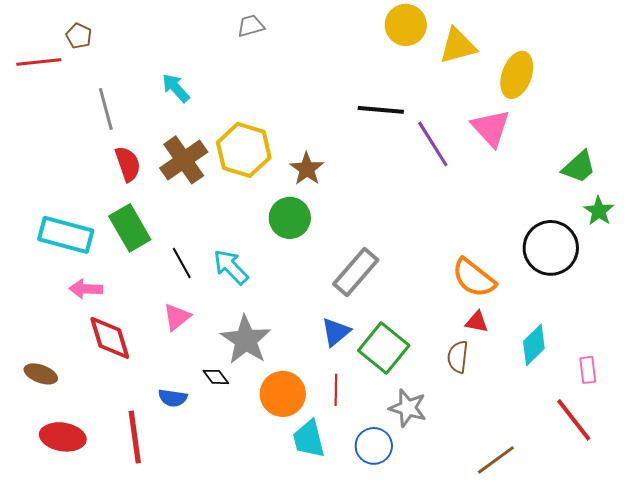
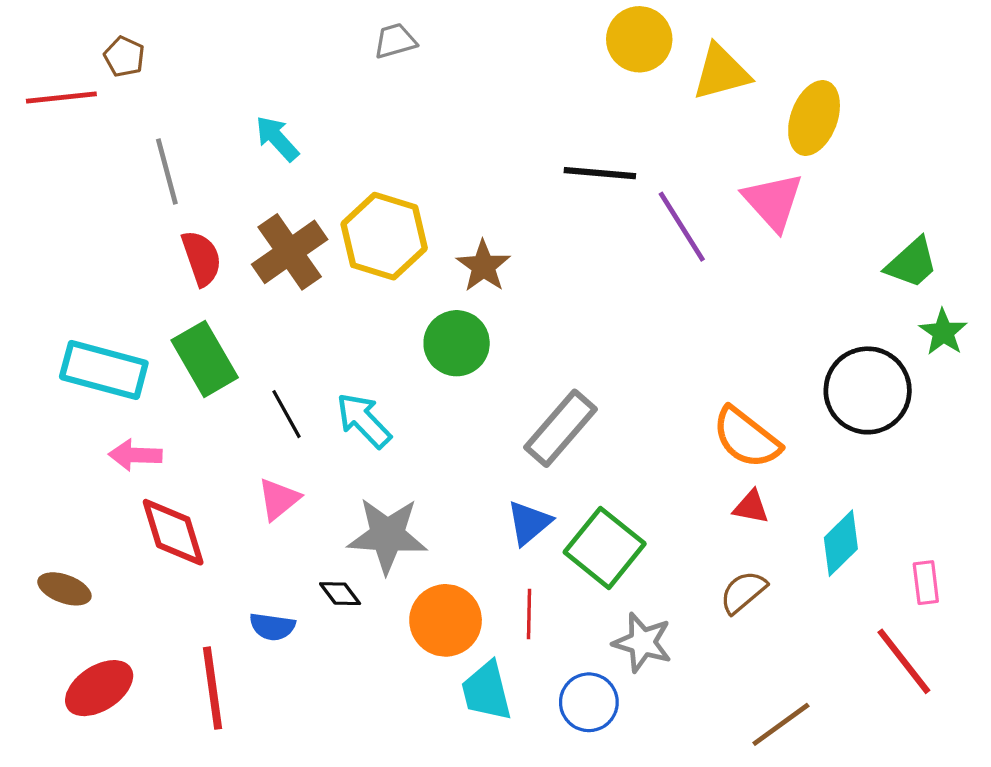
gray star: (246, 340) -> (387, 535), turned -30
brown semicircle: (458, 357) -> (743, 592), moved, turned 44
red ellipse: (63, 437) -> (99, 688), turned -42

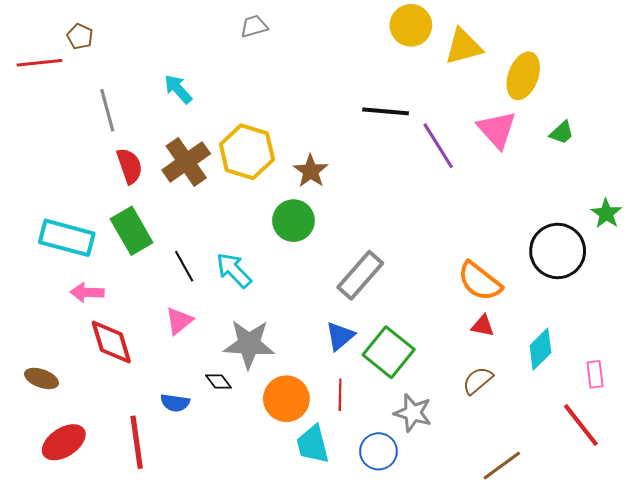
green trapezoid: (912, 263) -> (562, 133), moved, size x0.7

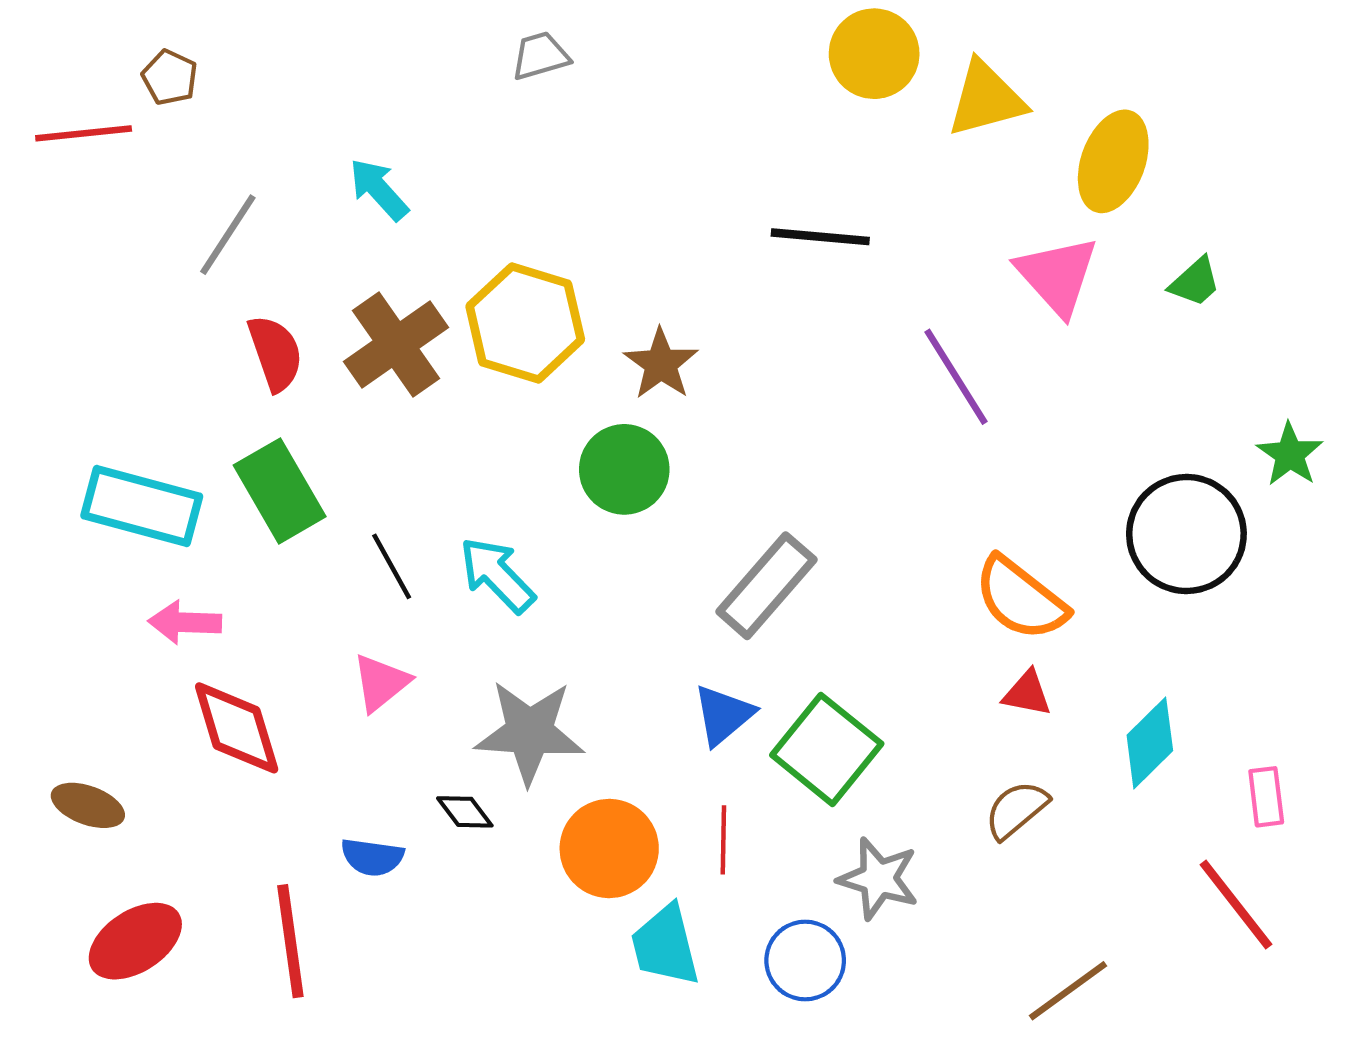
gray line: (107, 110) -> (228, 235), turned 48
purple line: (438, 146) -> (956, 377), moved

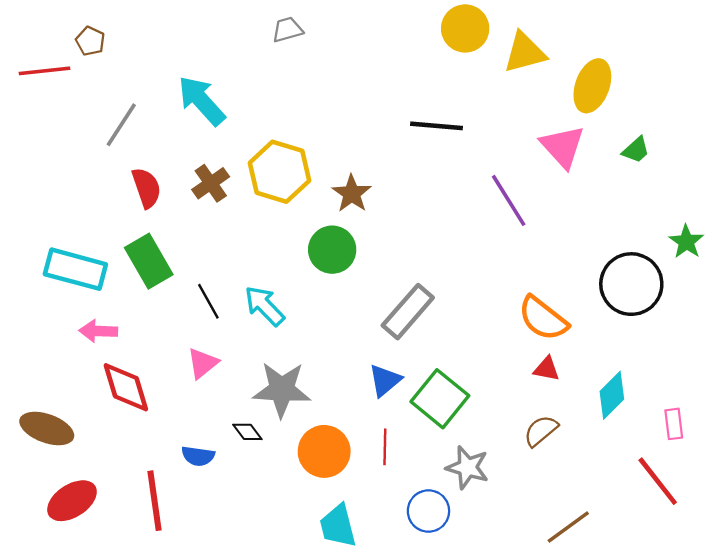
cyan arrow: (379, 189) -> (201, 101), size x1.5
brown cross: (396, 344) -> (211, 183), size x0.7
brown ellipse: (88, 805) -> (47, 428), size x1.4
cyan trapezoid: (665, 945) -> (338, 526), moved

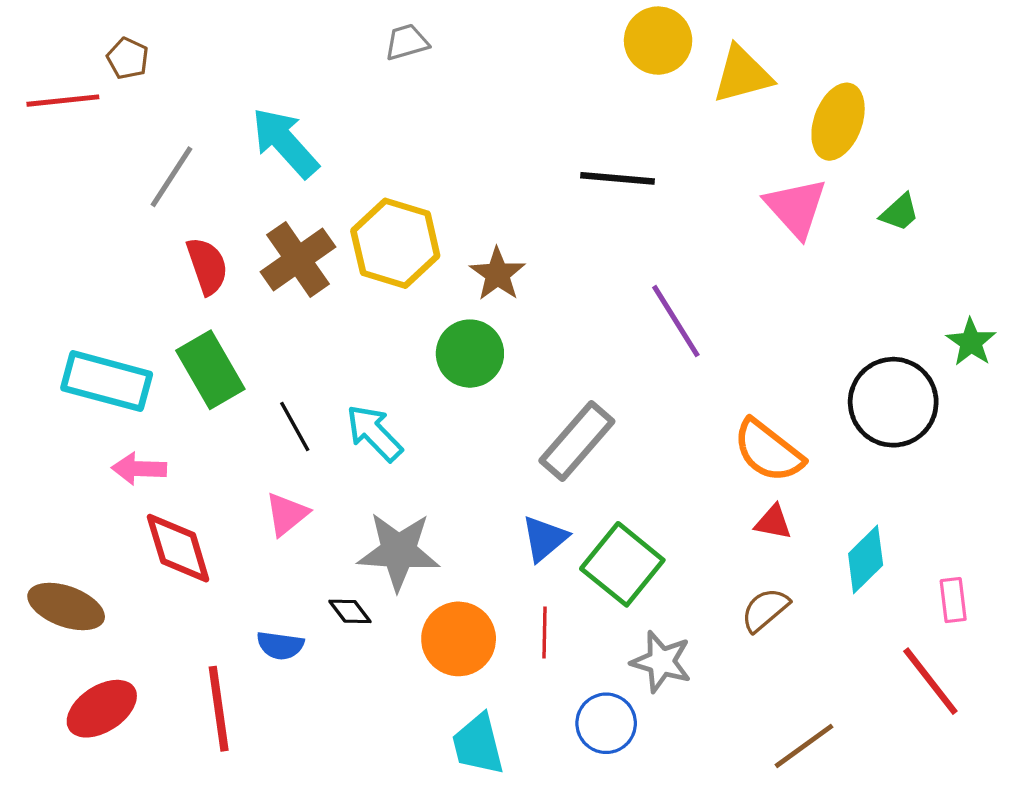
brown cross: (211, 183) -> (298, 259), size x1.4
purple line: (509, 200) -> (676, 321), moved

